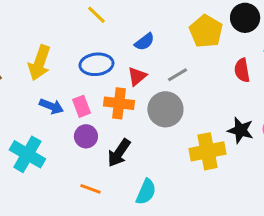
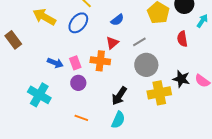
yellow arrow: (39, 63) -> (44, 17), moved, turned 100
blue ellipse: (96, 64) -> (78, 23), moved, turned -45
gray circle: (165, 109) -> (146, 65), moved
black arrow: (119, 153) -> (119, 96), moved

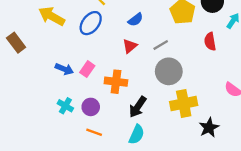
orange cross: (100, 61) -> (116, 82), moved
pink rectangle: (75, 63) -> (87, 69), turned 56
black star: (181, 79) -> (209, 128), moved, turned 30
purple circle: (78, 83) -> (91, 107), moved
cyan cross: (39, 95) -> (65, 106), moved, size x0.6

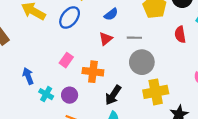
gray line: (161, 45) -> (134, 38), turned 32
blue arrow: (64, 69) -> (28, 76), moved, turned -133

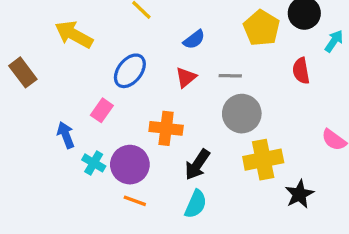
blue ellipse: (70, 17) -> (130, 71), moved
pink rectangle: (66, 60) -> (102, 110), moved
purple circle: (70, 95) -> (130, 165), size x1.5

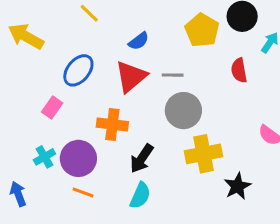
red triangle: (186, 77) -> (131, 77), size x1.6
blue arrow: (66, 135) -> (18, 194), moved
cyan cross: (94, 163) -> (44, 157), turned 30

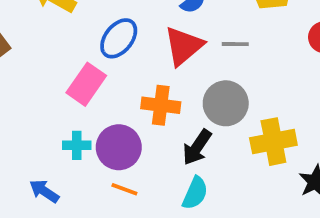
pink rectangle: (52, 107) -> (86, 84), size x1.5
gray circle: (183, 111) -> (226, 103), moved
cyan cross: (44, 157) -> (77, 145), turned 30
blue arrow: (18, 194) -> (44, 191), turned -35

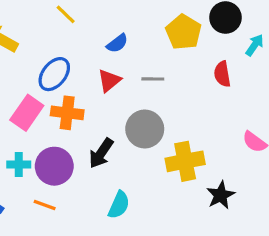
red triangle: (184, 46) -> (109, 81), size x0.7
orange cross: (161, 105) -> (67, 113), moved
black arrow: (197, 147) -> (101, 153), moved
orange line: (124, 189) -> (45, 205), moved

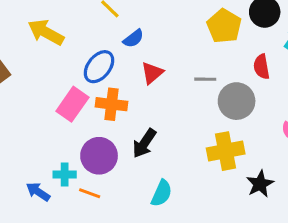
blue semicircle: (117, 43) -> (133, 39), moved
gray line: (153, 79) -> (205, 79), moved
gray circle: (145, 129) -> (237, 101), moved
cyan cross: (19, 165) -> (65, 175), moved

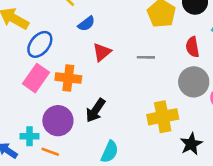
blue ellipse: (99, 67) -> (40, 44), moved
gray circle: (237, 101) -> (194, 82), moved

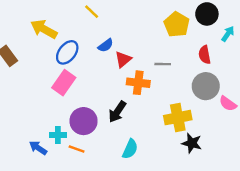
blue semicircle: (86, 24) -> (106, 45), moved
orange cross: (68, 78) -> (138, 83), moved
black star: (191, 144) -> (192, 143), moved, turned -30

